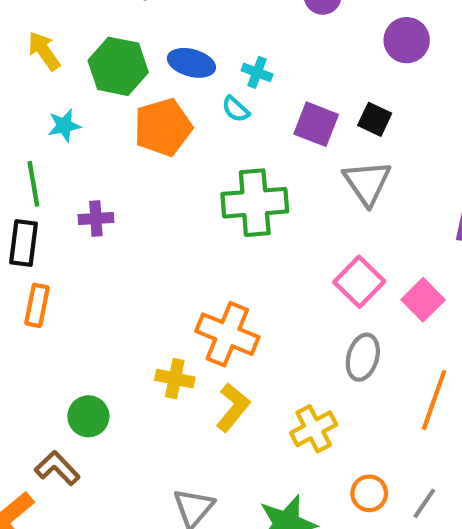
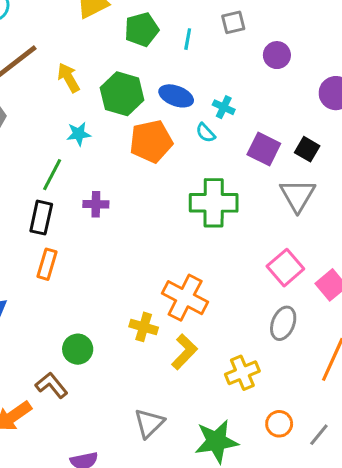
green line: (33, 184) -> (52, 175), turned 32

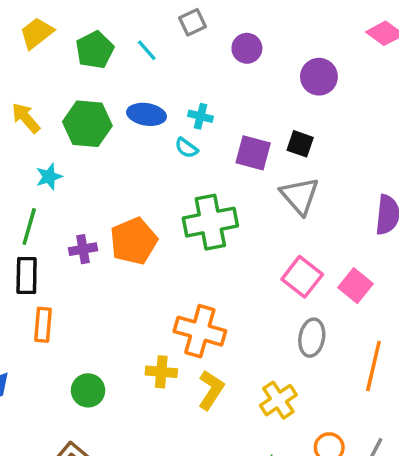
cyan line: (188, 39) -> (147, 50), turned -40
orange pentagon: (151, 141) -> (134, 241), moved
green circle: (78, 349) -> (88, 390), moved

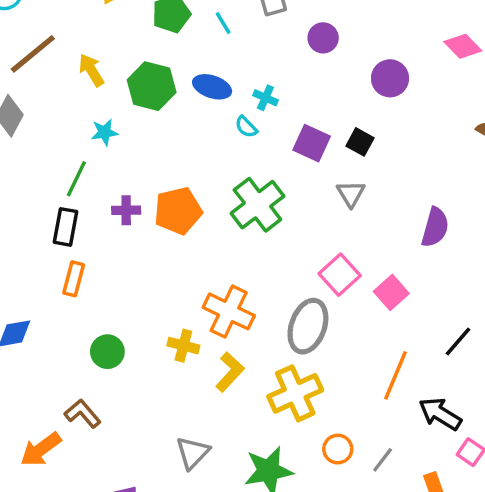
gray triangle: (300, 196) -> (351, 194), size x0.7
green cross: (210, 222) -> (257, 205), turned -36
gray ellipse: (312, 338) -> (308, 326), moved, size x1.4
yellow cross: (278, 400) -> (295, 393), size x1.4

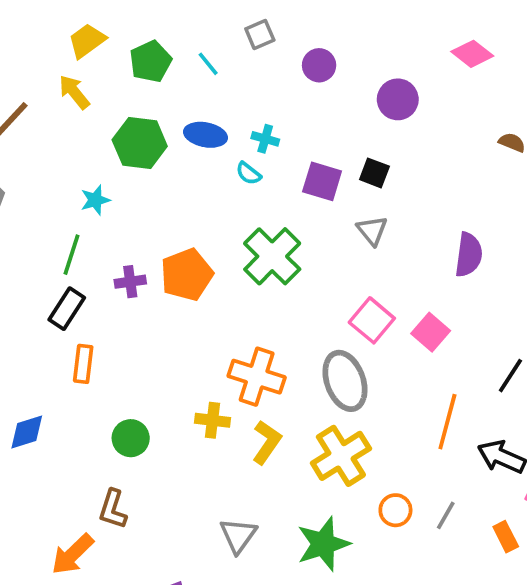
yellow arrow: (91, 70) -> (74, 92), moved
black rectangle: (66, 227) -> (67, 309), turned 30
gray ellipse: (308, 326) -> (345, 381), turned -32
brown L-shape: (83, 414) -> (113, 509), turned -114

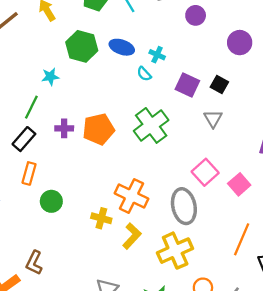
green circle: (131, 438) -> (51, 201), moved

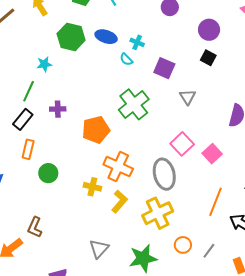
black square: (219, 84) -> (208, 58), moved
orange pentagon: (98, 129) -> (96, 130), moved

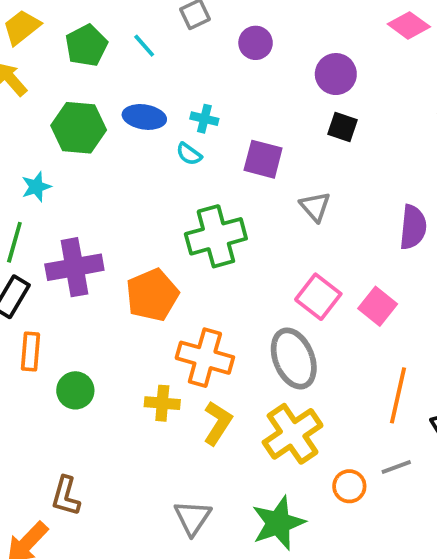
green cross: (134, 104) -> (216, 236), turned 32
purple cross: (58, 109) -> (74, 267), size x1.8
gray line: (209, 251) -> (396, 467), moved, turned 42

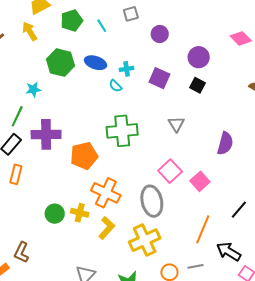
cyan cross: (204, 119) -> (127, 69), turned -32
purple square: (263, 159) -> (159, 78), moved
green circle: (75, 390) -> (55, 214), moved

